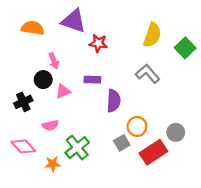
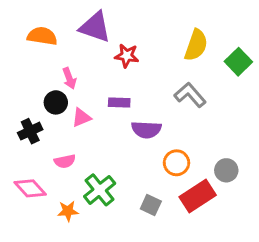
purple semicircle: (114, 101) -> (146, 130), turned 90
gray square: (122, 143) -> (151, 205), moved, turned -35

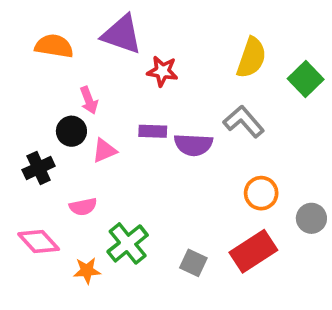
purple semicircle: (146, 130) -> (193, 145), moved
orange circle: (176, 163) -> (261, 193), moved
gray circle: (226, 170) -> (311, 218), moved

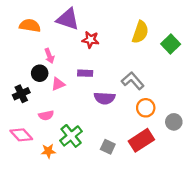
gray L-shape: (244, 122) -> (133, 81), moved
purple semicircle: (193, 145) -> (105, 98), moved

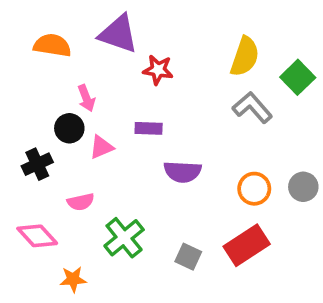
gray L-shape: (133, 81) -> (252, 108), moved
gray circle: (174, 122) -> (303, 187), moved
orange star: (48, 151) -> (73, 279), moved

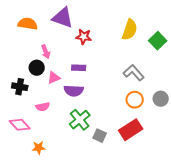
gray L-shape: (252, 108) -> (134, 73), moved
black cross: (37, 164) -> (20, 87), turned 35
purple semicircle: (183, 172) -> (74, 91), moved
green cross: (124, 238) -> (80, 120), moved

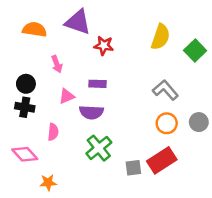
black circle: (37, 68) -> (26, 84), moved
pink semicircle: (43, 107) -> (53, 132), turned -72
gray square: (100, 136) -> (133, 168), moved, turned -32

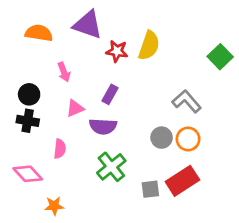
yellow semicircle: (161, 37) -> (149, 46), moved
purple rectangle: (98, 84) -> (110, 94), turned -63
gray circle: (199, 122) -> (162, 138), moved

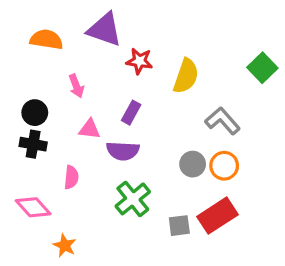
yellow semicircle: (149, 46) -> (186, 76), moved
pink triangle: (75, 108) -> (90, 129), turned 30
orange star: (54, 206) -> (65, 245), turned 30

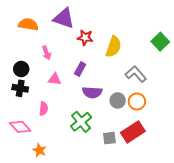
purple semicircle: (123, 151) -> (92, 92), moved

